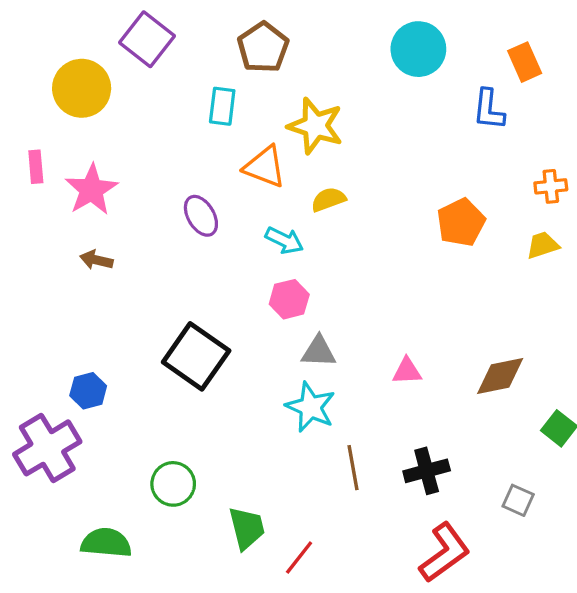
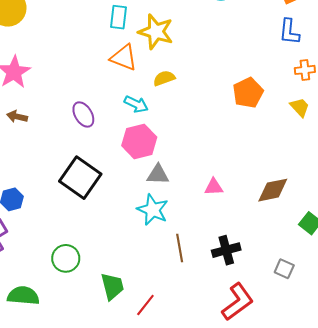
cyan rectangle: (222, 106) -> (119, 17), moved
blue L-shape: (489, 110) -> (289, 32), moved
purple ellipse: (201, 216) -> (83, 114), moved
yellow trapezoid: (543, 245) -> (300, 107), turned 65
pink hexagon: (289, 299) -> (139, 141), size x1.4

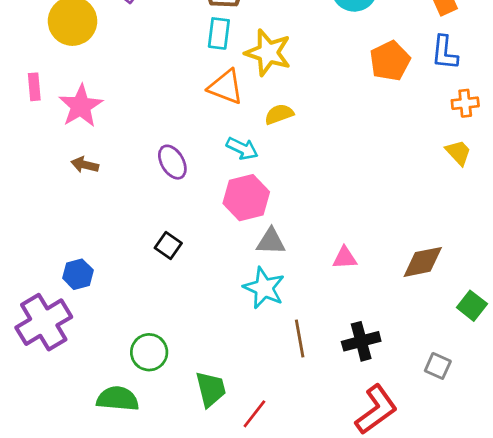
orange pentagon: (248, 93) -> (390, 61), moved
black square: (80, 178) -> (168, 246), size x0.5
green semicircle: (23, 296) -> (118, 399), moved

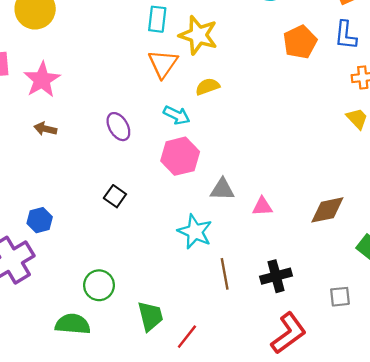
orange triangle: (226, 87) -> (163, 64), turned 44
gray triangle: (271, 241) -> (222, 189), moved
gray square: (438, 366) -> (340, 297), turned -30

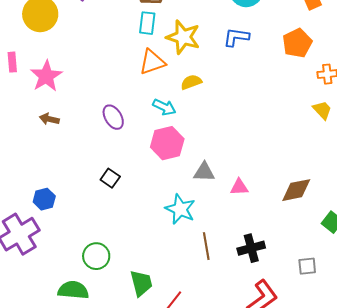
blue L-shape: (346, 35) -> (236, 37), moved, turned 92
orange pentagon: (300, 42) -> (297, 43), moved
orange triangle: (163, 64) -> (152, 62), turned 36

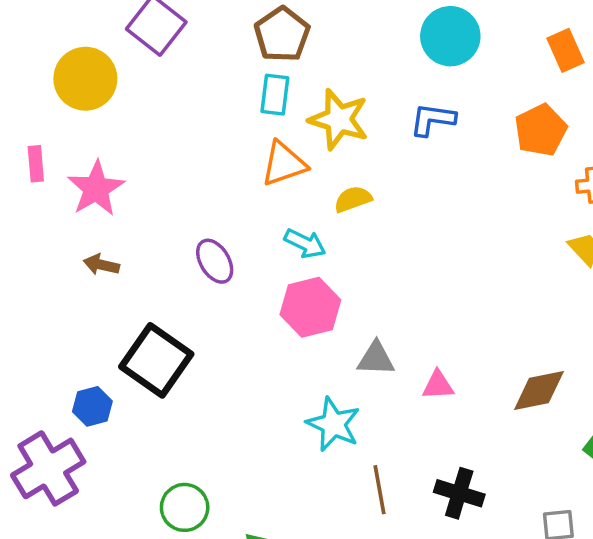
black square: (110, 178) -> (156, 360), moved, size x2.0
black cross: (251, 248) -> (459, 493), turned 32

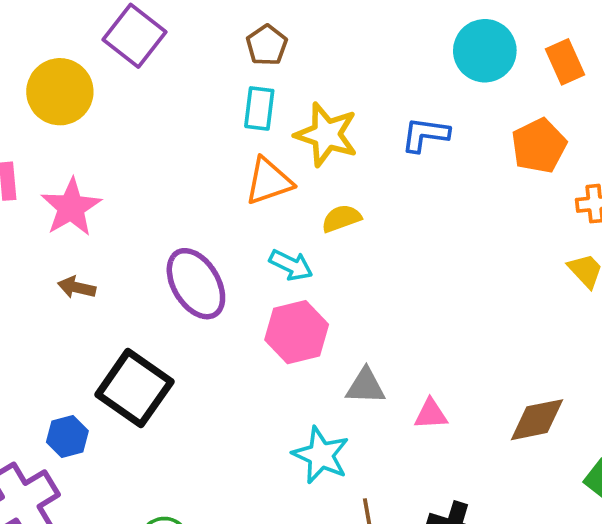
brown pentagon: (282, 34) -> (267, 45), size x0.7
cyan circle: (450, 36) -> (485, 51), moved
purple ellipse: (215, 261) -> (196, 284), size x1.5

